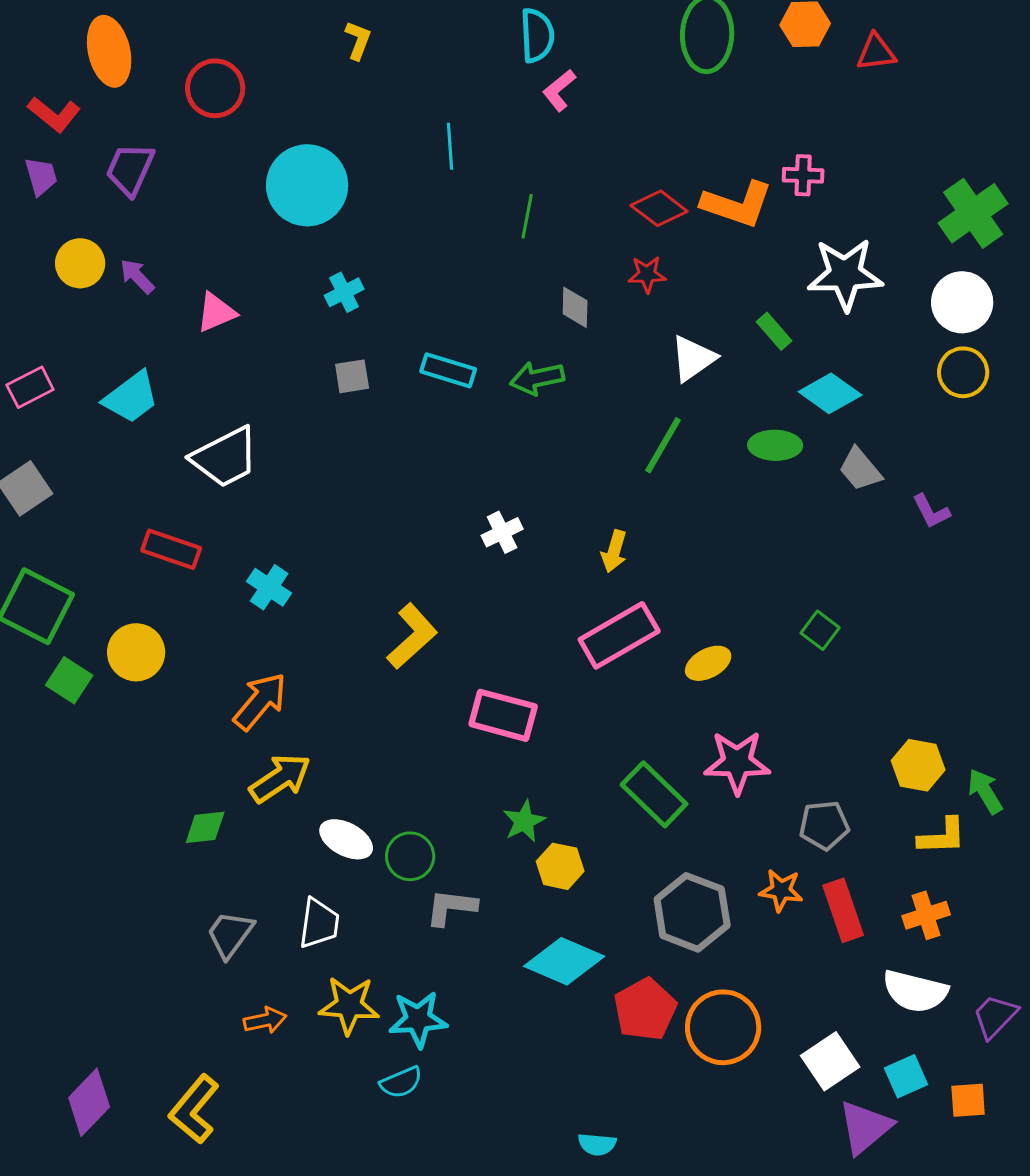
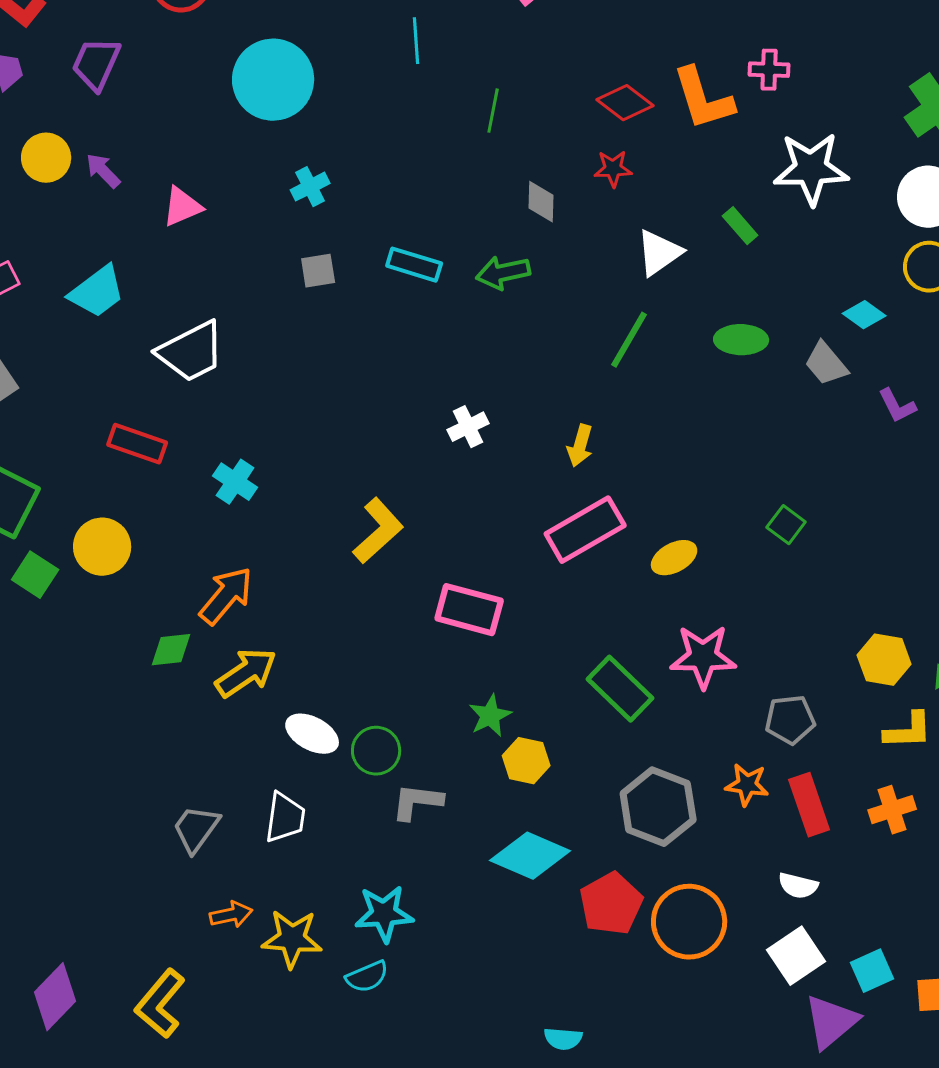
orange L-shape: (737, 204) -> (703, 99), turned 54
cyan diamond: (830, 393) -> (864, 315), moved, size x0.7
green diamond: (205, 827) -> (171, 650), moved
white semicircle: (915, 991) -> (798, 886), moved, size x0.6
yellow star: (349, 1005) -> (292, 939), moved

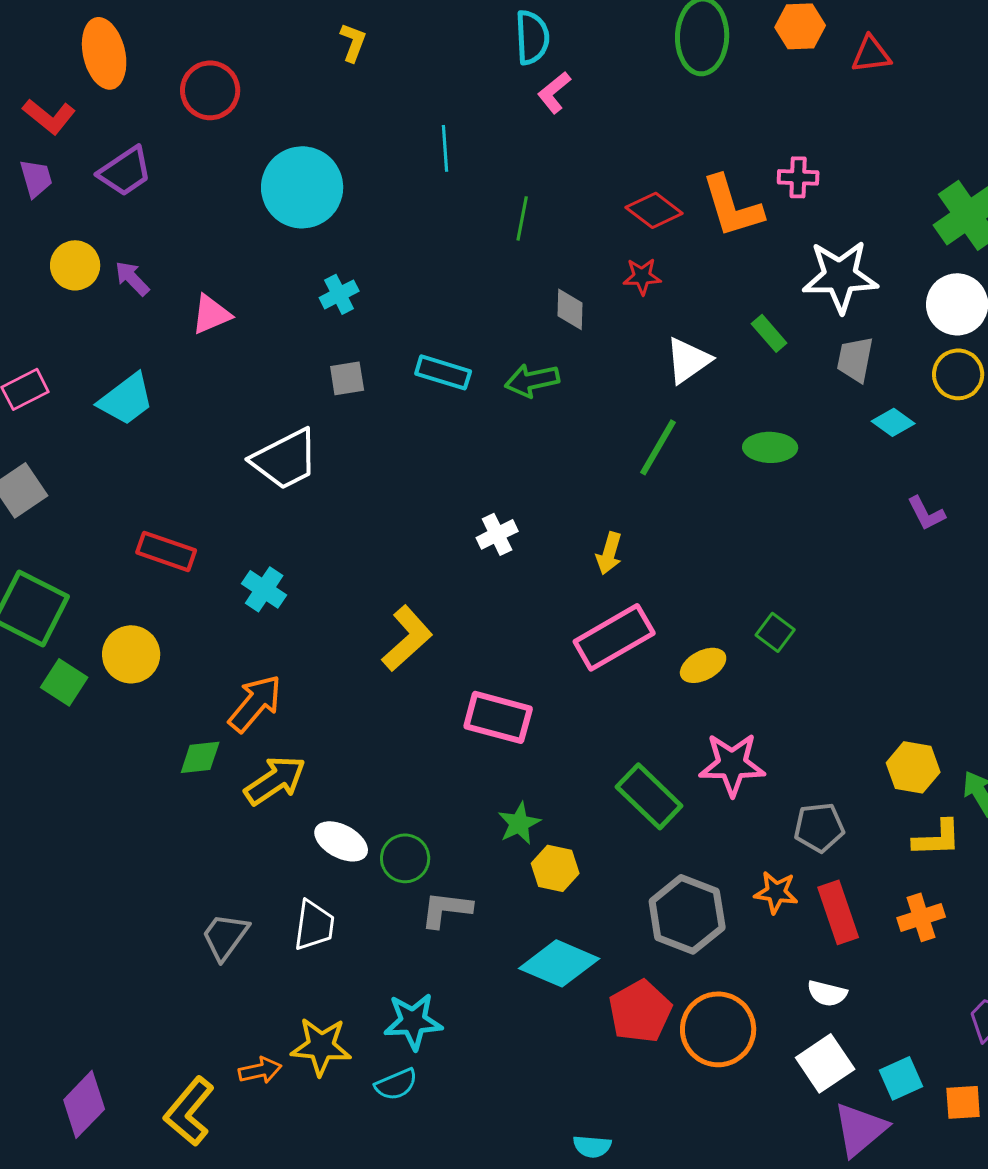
purple trapezoid: (96, 64) -> (125, 171), turned -148
white trapezoid: (191, 352) -> (285, 459), moved
gray trapezoid: (826, 364) -> (855, 359), moved, turned 51
green square: (786, 525) -> (775, 632), moved
orange arrow: (231, 915) -> (260, 1070), moved

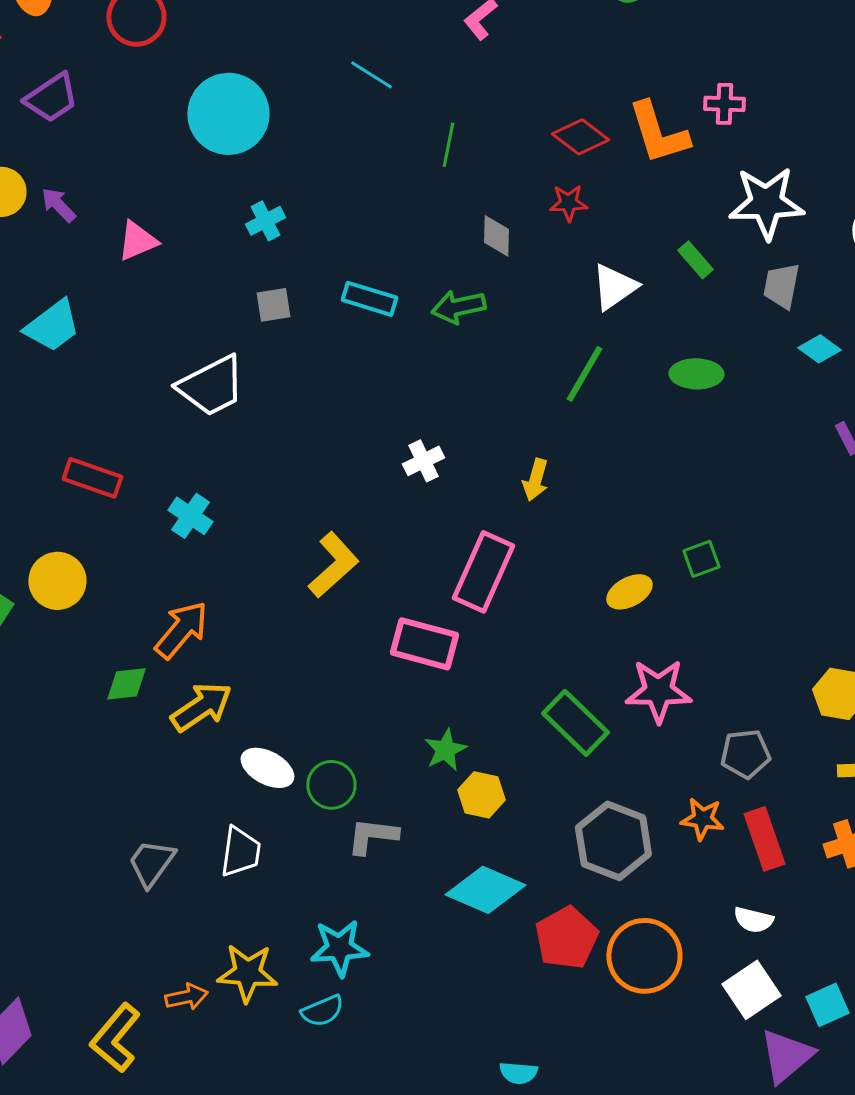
cyan line: (445, 148) -> (371, 75), turned -54
green square: (775, 632) -> (701, 559), turned 33
pink rectangle: (614, 637) -> (483, 572), moved, turned -36

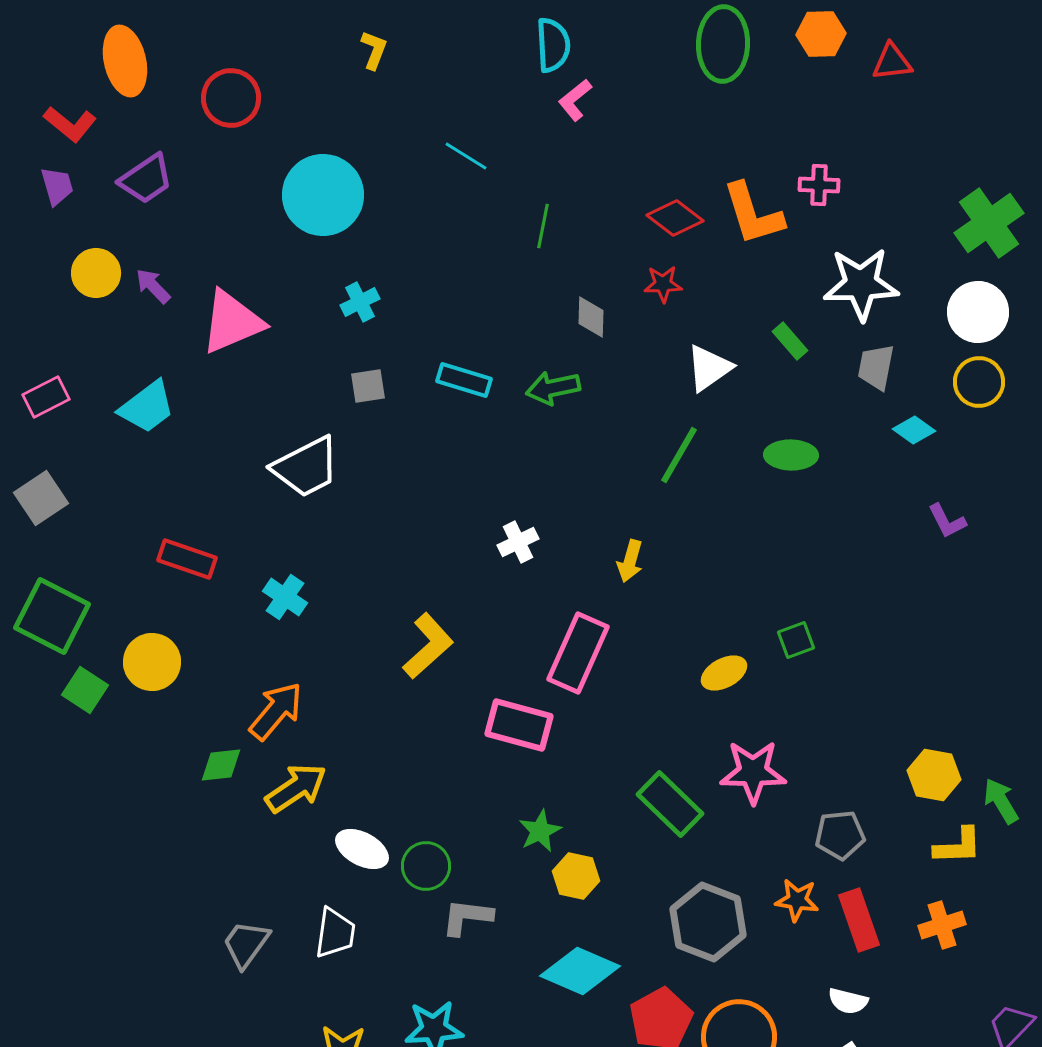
pink triangle: (137, 241) -> (232, 322), size x1.6

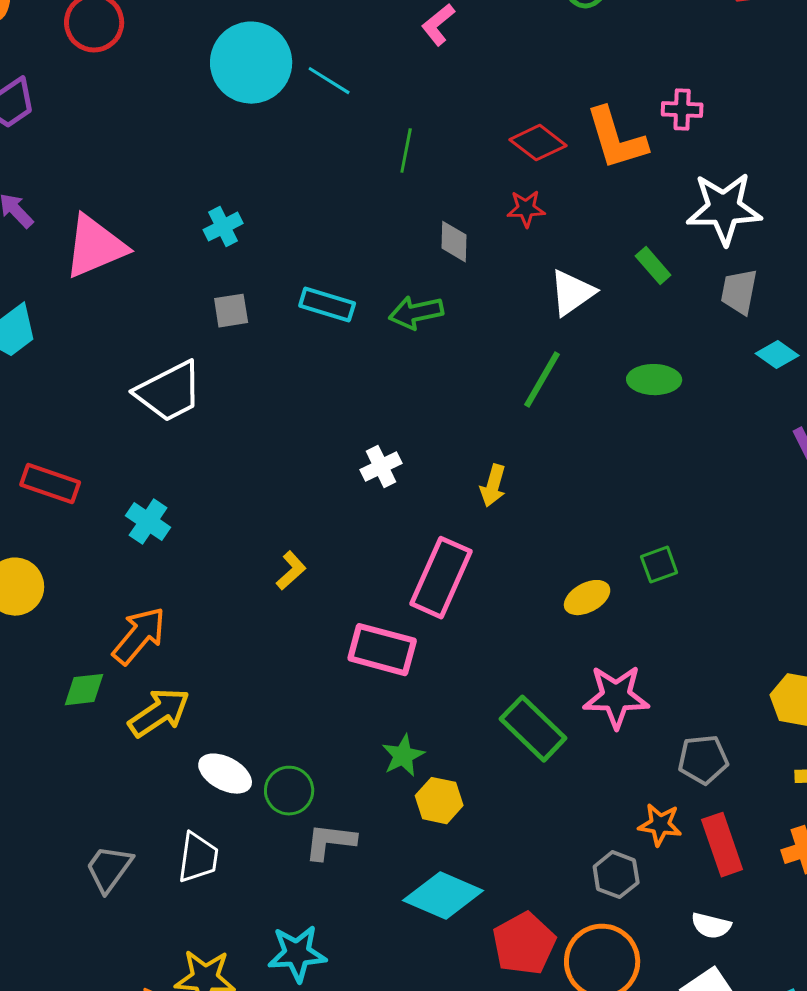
cyan circle: (323, 195) -> (251, 63), moved
yellow L-shape: (428, 646) -> (291, 571), size x0.6
gray hexagon: (708, 922) -> (616, 875), moved, size x0.6

